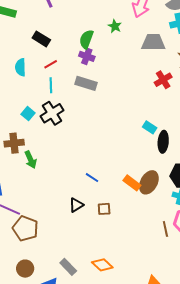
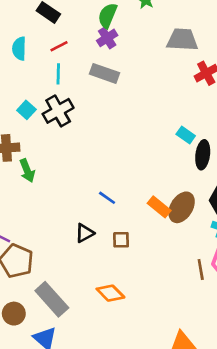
gray trapezoid: (153, 42) -> (182, 40), moved
purple cross: (87, 56) -> (107, 38), turned 35
orange diamond: (102, 265) -> (110, 293), moved
gray rectangle: (68, 267) -> (52, 299), moved, size x1.5

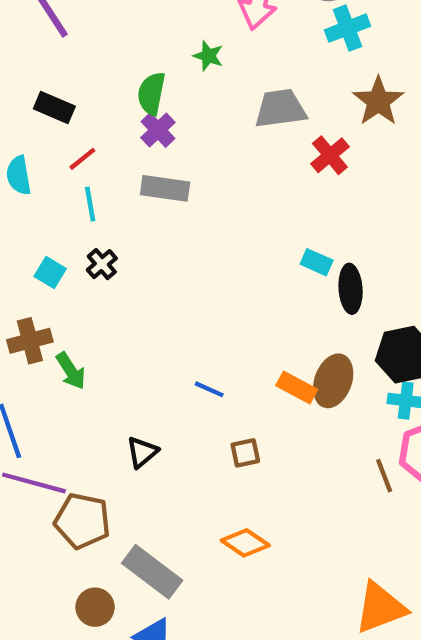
black cross: (58, 111) -> (102, 264), size x0.6
black triangle: (85, 233) -> (142, 452), moved

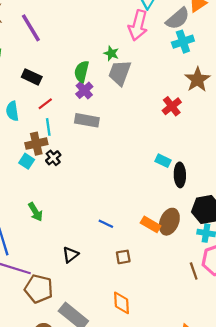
gray trapezoid: (280, 109) -> (120, 73), moved, turned -64
brown cross: (30, 341) -> (36, 144), moved
orange diamond: (245, 543) -> (122, 303), turned 50

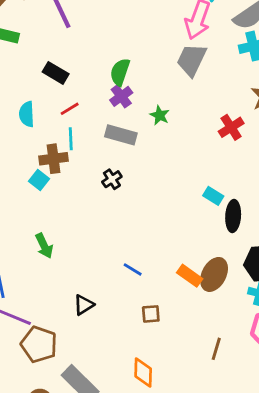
green star: (111, 53) -> (160, 115), moved
gray trapezoid: (120, 73) -> (192, 60), moved
black cross: (53, 158) -> (112, 179), moved
brown line: (194, 271) -> (216, 349), moved, turned 30

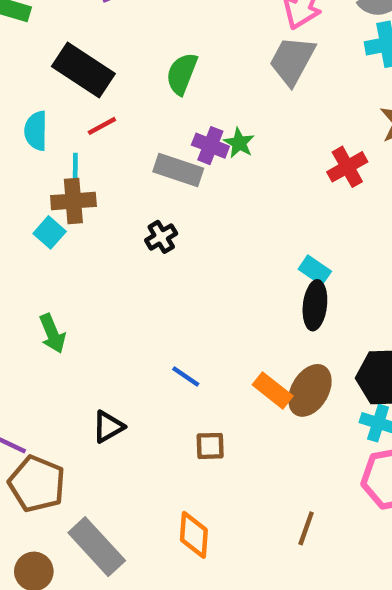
black rectangle: (56, 73) -> (83, 70), size x1.5
purple cross: (121, 96) -> (210, 146), moved, turned -35
cyan line: (71, 139) -> (75, 170), moved
black ellipse: (233, 216) -> (315, 305), moved
brown line: (216, 349) -> (306, 528), moved

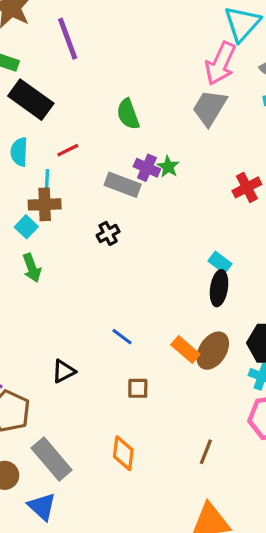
black rectangle: (83, 70) -> (31, 100), moved
green semicircle: (182, 74) -> (128, 114), turned -44
green arrow: (52, 333) -> (32, 268), moved

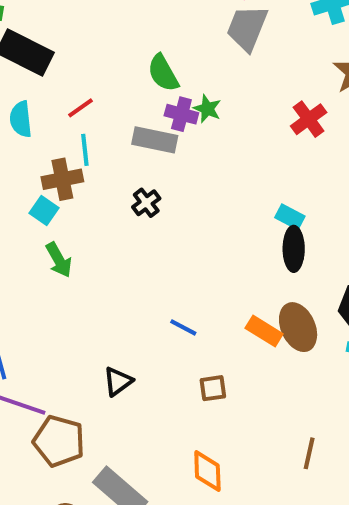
green semicircle: (128, 114) -> (163, 73), moved
cyan line: (47, 182) -> (85, 150), moved
brown ellipse: (213, 351) -> (298, 327), turned -48

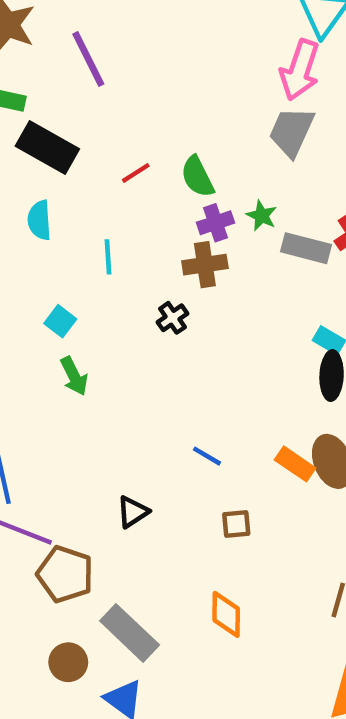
red line: (80, 108) -> (136, 173), moved
green star: (207, 109) -> (262, 216), moved
purple cross: (181, 114) -> (215, 223), turned -36
gray rectangle: (155, 140) -> (306, 248), moved
brown cross: (62, 179) -> (205, 265), moved

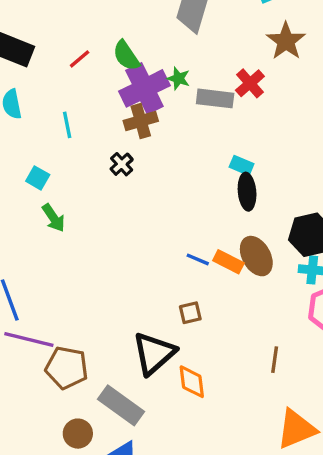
purple cross: (215, 223) -> (144, 88), size x1.8
blue line: (207, 456) -> (198, 259), moved
black triangle: (133, 512) -> (154, 353), moved, size x1.8

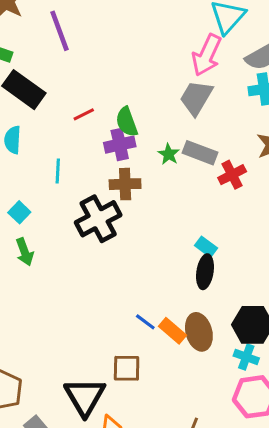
purple cross: (144, 88) -> (120, 145), moved, size x0.7
gray rectangle: (215, 98) -> (200, 153), moved
black cross: (122, 164) -> (98, 219), size x2.0
brown square: (190, 313) -> (127, 368), size x1.4
black triangle: (154, 353) -> (85, 397), turned -33

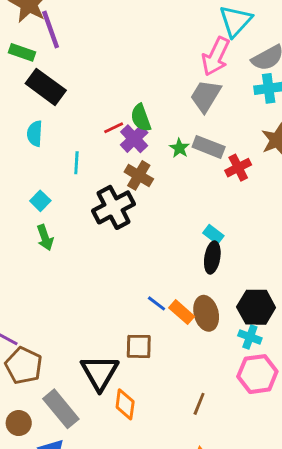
purple line: (60, 31) -> (51, 30), moved
red line: (84, 114) -> (114, 128), moved
purple cross: (120, 145) -> (134, 139), turned -32
brown cross: (125, 184) -> (139, 175), turned 32

